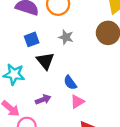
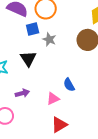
blue square: (32, 39) -> (33, 29), moved
blue semicircle: (70, 83) -> (69, 85), moved

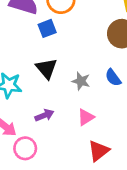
gray star: (49, 39) -> (81, 81), moved
blue semicircle: (69, 85) -> (113, 78), moved

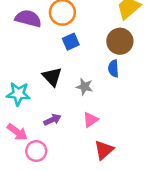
blue square: (47, 28) -> (71, 42), moved
blue semicircle: (113, 78) -> (113, 68), moved, turned 35

